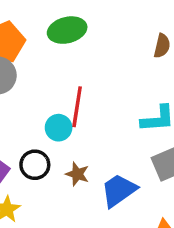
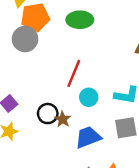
cyan circle: (59, 128) -> (89, 97), moved
black circle: (35, 165) -> (48, 114), moved

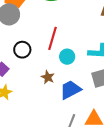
black circle: (48, 114) -> (22, 50), moved

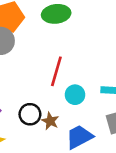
black circle: (22, 50) -> (30, 114), moved

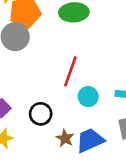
brown star: (50, 121) -> (65, 138), moved

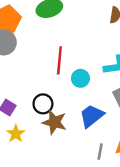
brown star: (65, 138) -> (54, 122), moved, size x1.5

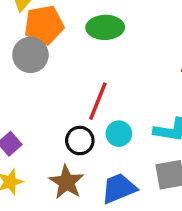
black circle: (43, 104) -> (80, 141), moved

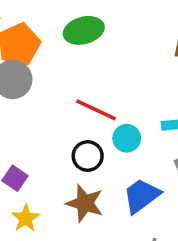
red line: (98, 101) -> (96, 110), turned -72

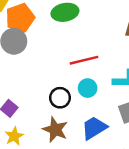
red line: (96, 110) -> (84, 60), moved, turned -44

